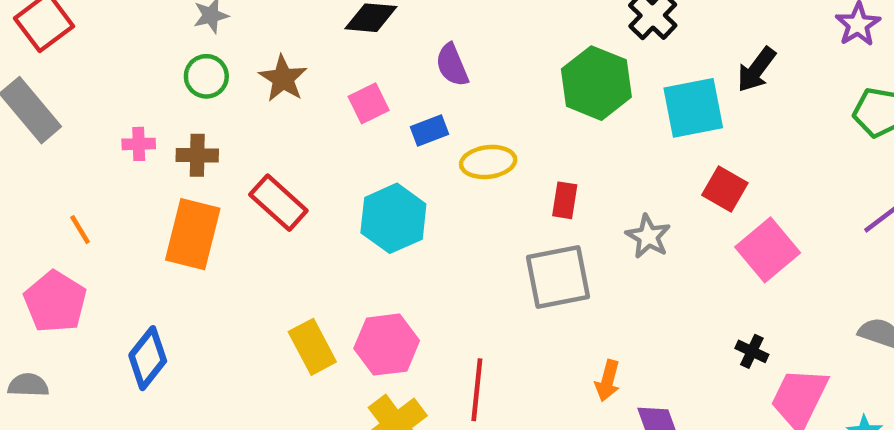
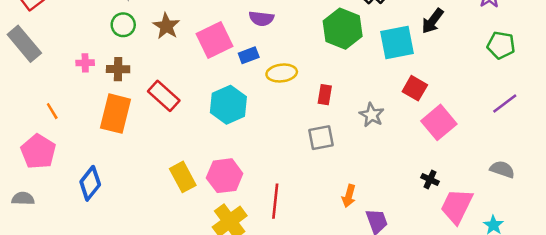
purple semicircle: (452, 65) -> (261, 18), turned -60
pink square: (369, 103) -> (214, 40), size x1.6
gray square: (558, 277) -> (321, 138), size x0.7

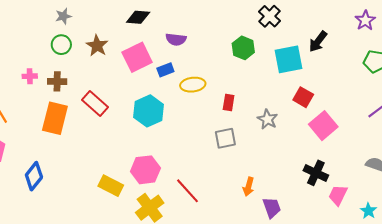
green hexagon: (343, 29) -> (243, 48), size x0.7
yellow rectangle: (183, 177) -> (111, 186), moved, turned -35
black cross: (430, 180) -> (316, 173), size x1.6
red line: (275, 201) -> (188, 191), turned -48
pink trapezoid: (457, 206) -> (338, 195), size x0.7

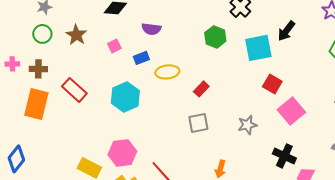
pink square: (137, 57) -> (114, 46), size x0.5
red rectangle: (229, 102) -> (201, 89), turned 35
gray star: (267, 119) -> (247, 125), moved, turned 30

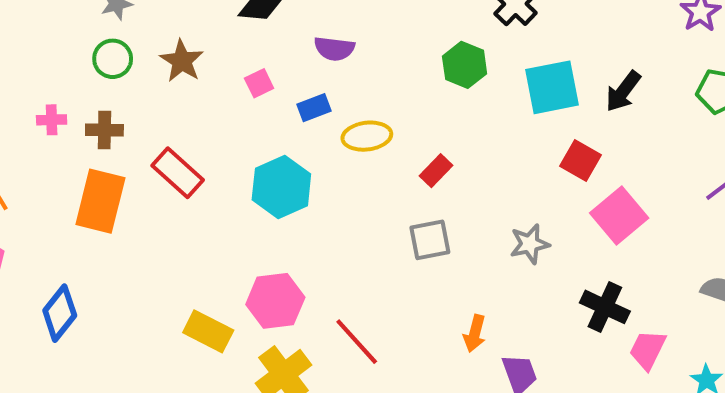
black arrow: (286, 31) -> (623, 91), moved

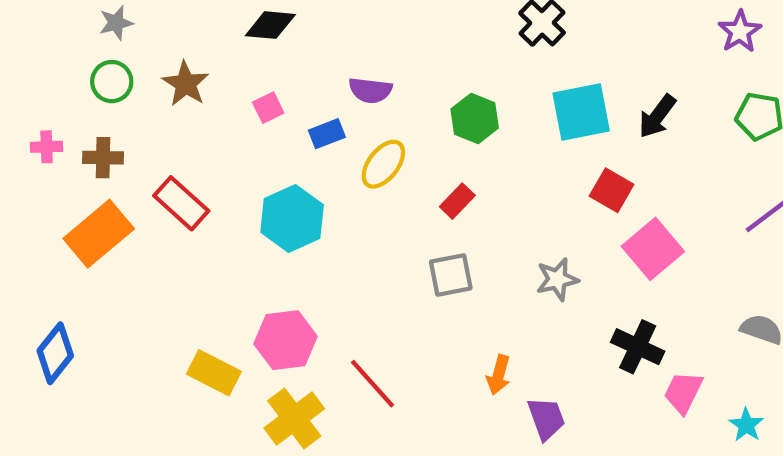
purple semicircle: (334, 49) -> (370, 90), moved
green hexagon: (465, 65) -> (475, 119), moved
yellow ellipse: (367, 136) -> (383, 164), turned -45
orange rectangle: (100, 201) -> (99, 234), turned 36

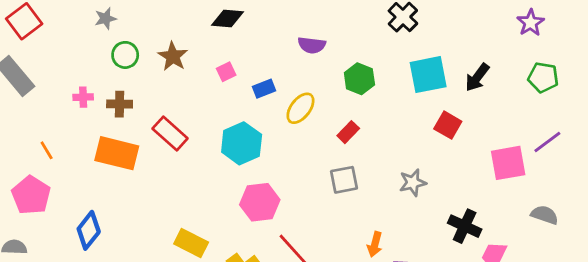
gray star: (116, 23) -> (105, 18), moved
purple semicircle: (370, 90) -> (312, 45), moved
orange rectangle: (99, 234) -> (117, 153), turned 54
pink square: (653, 249) -> (508, 163), moved, turned 30
pink hexagon: (286, 340) -> (260, 202), moved

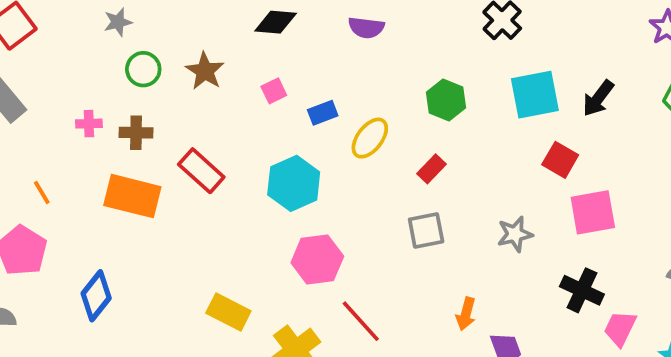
purple semicircle: (312, 45) -> (366, 28), moved
pink square: (508, 163) -> (593, 212), moved

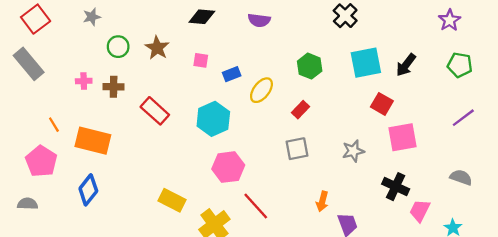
gray star: (118, 22) -> (92, 17), moved
pink square: (274, 91) -> (201, 60), turned 35
orange rectangle: (132, 196) -> (93, 141), moved

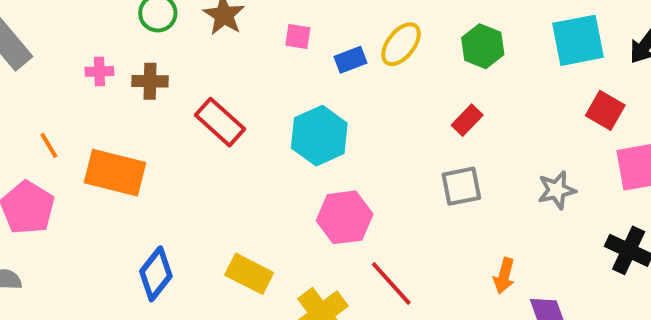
yellow ellipse: (261, 90) -> (401, 44), moved
blue diamond: (88, 190) -> (156, 274), moved

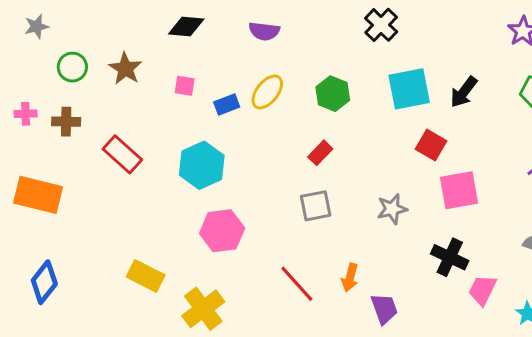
blue diamond: (156, 274) -> (44, 282), moved
red line: (391, 283) -> (297, 284), moved

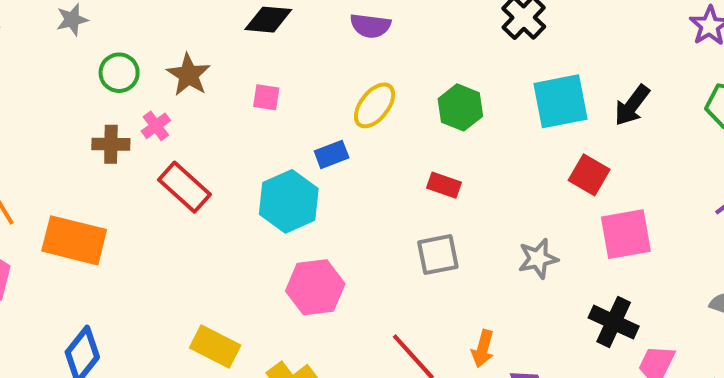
blue rectangle: (227, 104) -> (332, 154), moved
pink cross: (26, 114) -> (156, 126), moved, turned -35
red rectangle: (320, 153) -> (444, 185), turned 65

